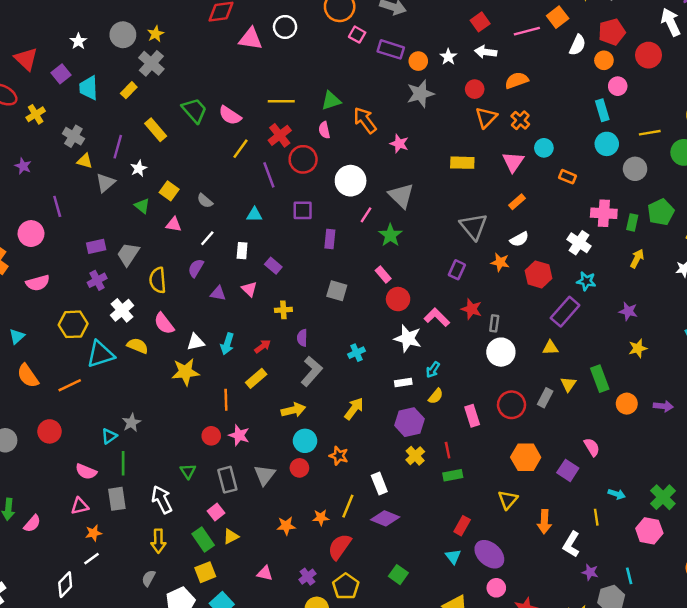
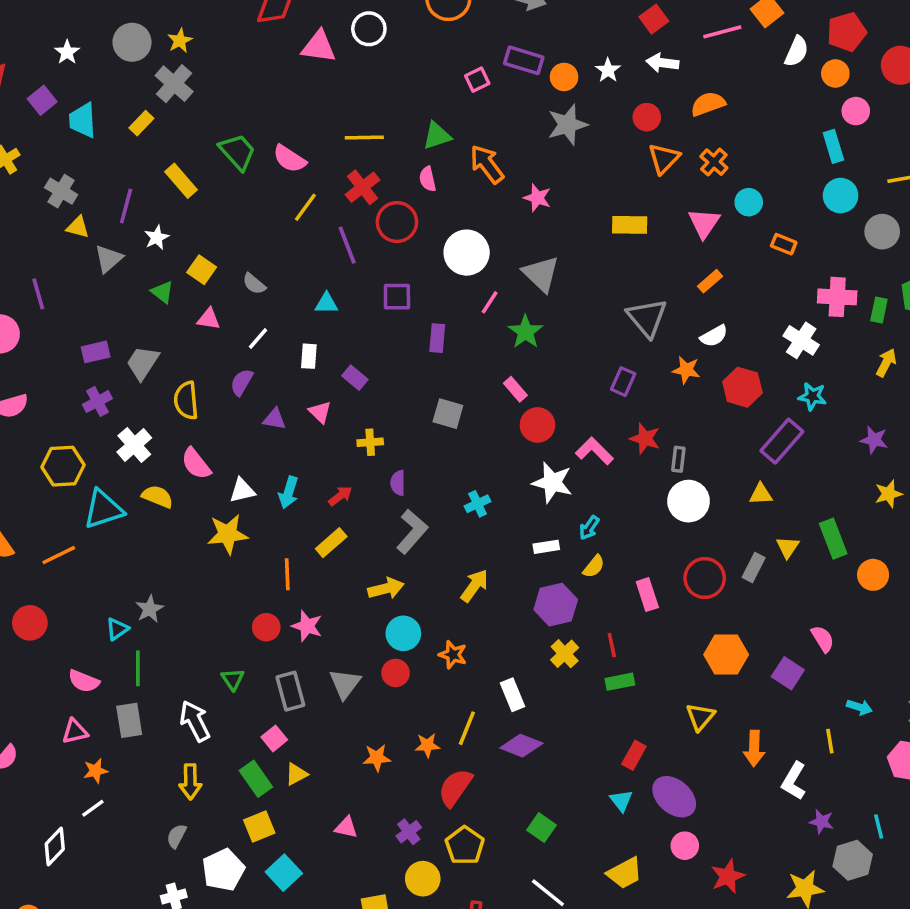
pink square: (357, 35) -> (477, 80), moved, turned 35

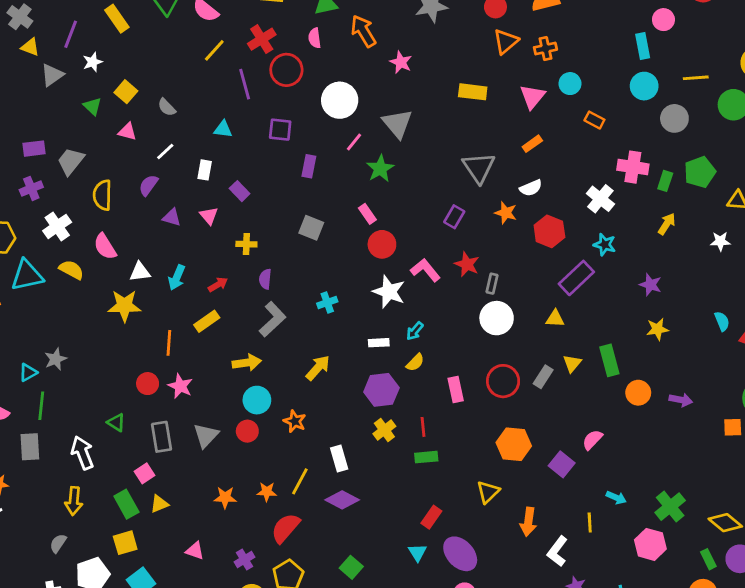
orange cross: (714, 162) -> (545, 49), turned 30
pink semicircle: (823, 639) -> (592, 440), turned -110
green triangle: (233, 679) -> (116, 422), turned -30

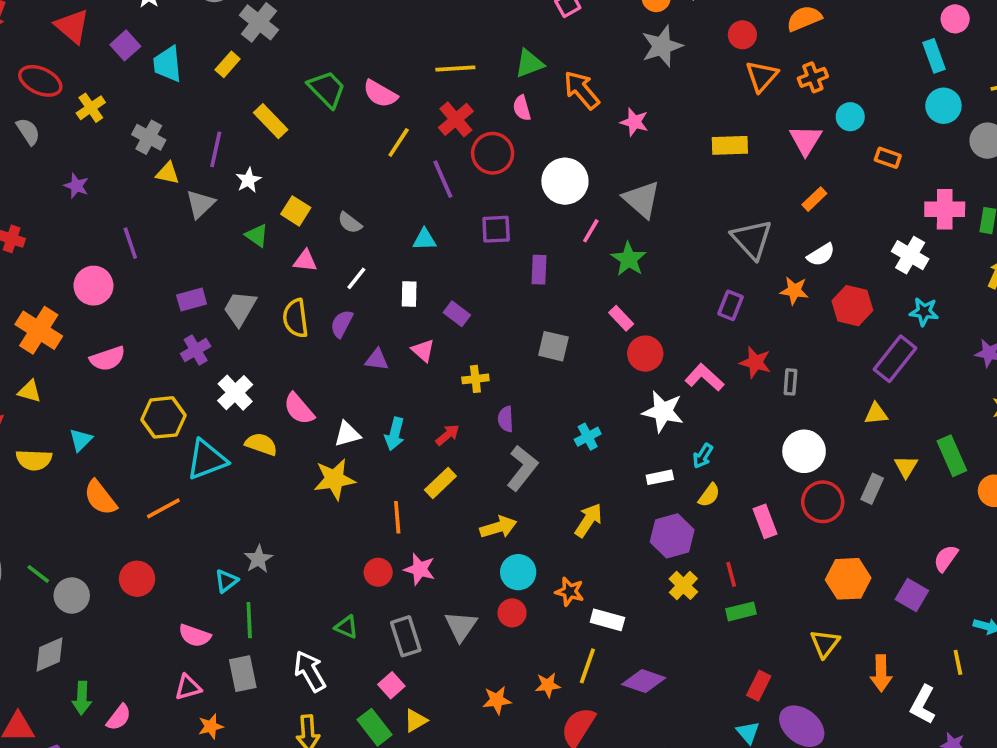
yellow semicircle: (102, 195) -> (296, 318), moved
white circle: (497, 318) -> (804, 451), moved
white rectangle: (339, 458) -> (607, 620), moved, turned -50

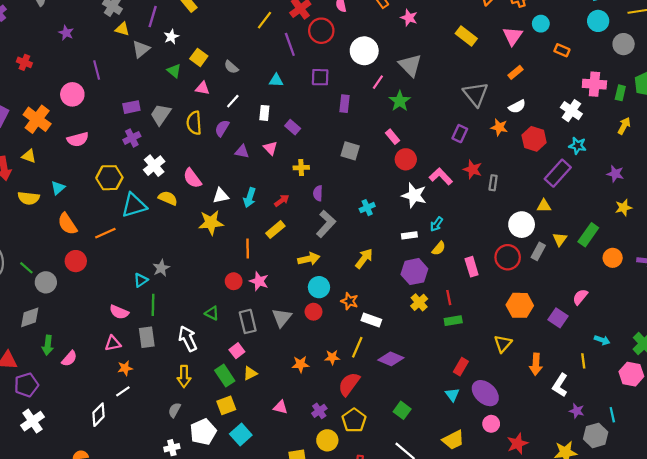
yellow rectangle: (730, 145) -> (466, 36), turned 35
white circle: (804, 451) -> (522, 225), moved
green rectangle: (952, 456) -> (588, 235), turned 55
red circle: (137, 579) -> (76, 261), moved

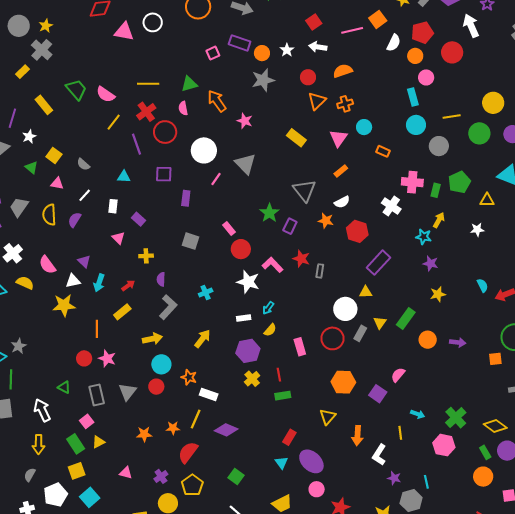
green star: (400, 101) -> (269, 213), moved
cyan star: (577, 146) -> (423, 237), moved
purple triangle: (242, 152) -> (84, 261), moved, turned 32

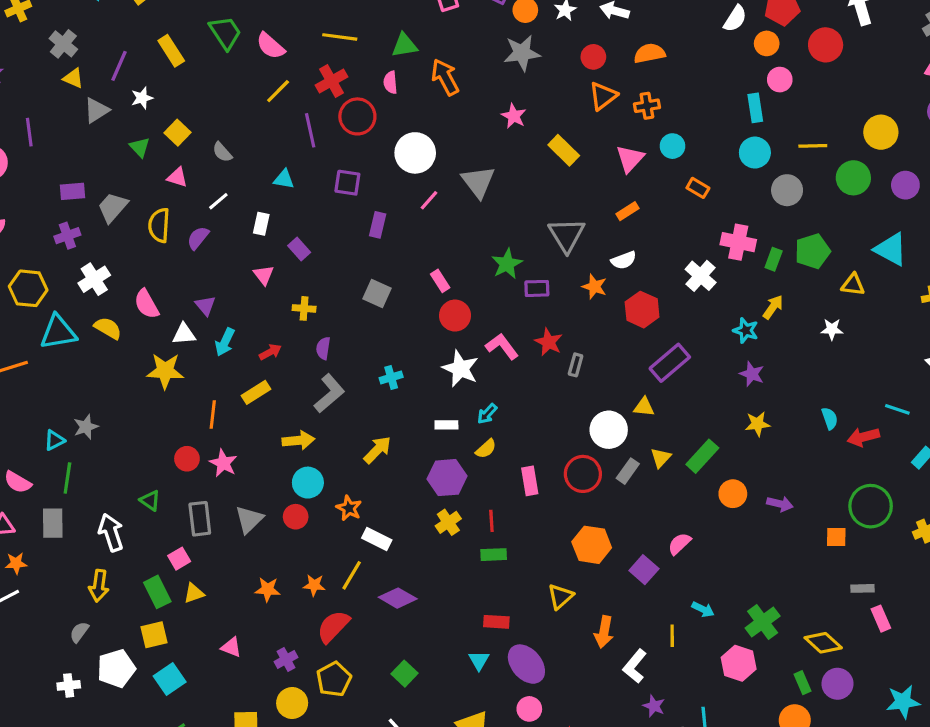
pink star: (245, 121) -> (514, 116), moved
purple rectangle: (290, 226) -> (537, 288), turned 56
red rectangle: (289, 437) -> (496, 622), turned 56

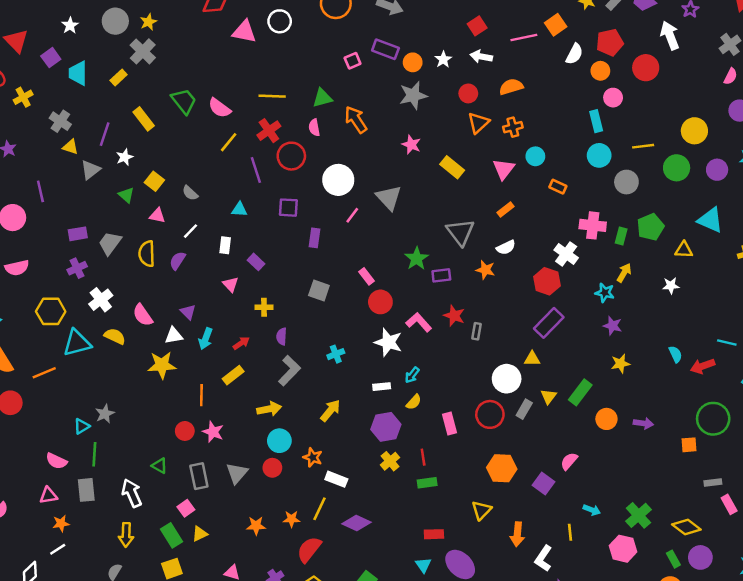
red hexagon: (642, 310) -> (547, 281), moved

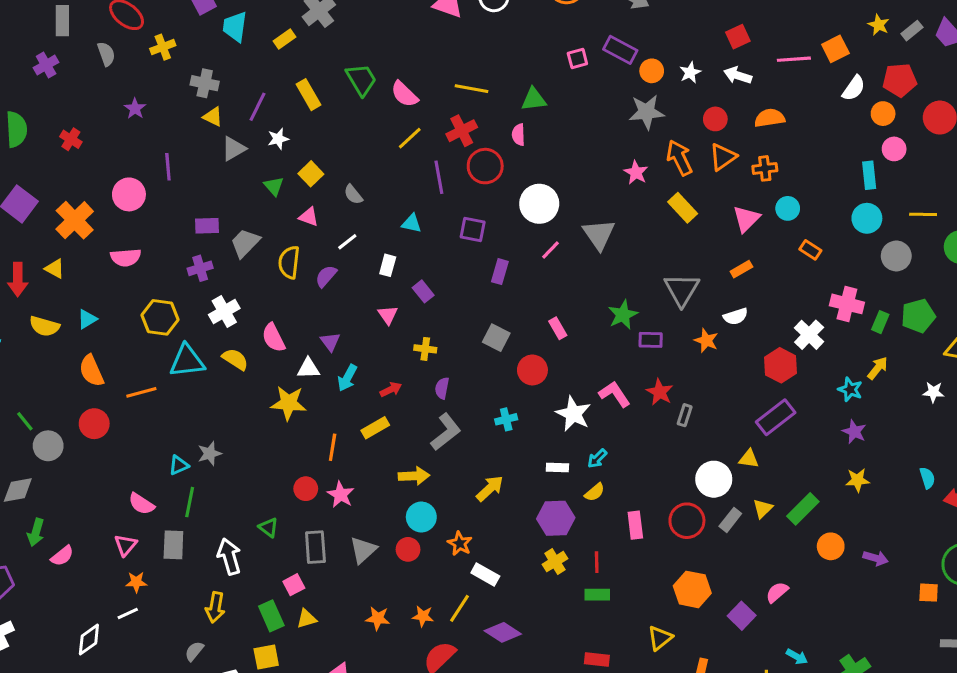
orange arrow: (356, 120) -> (680, 158), moved
gray cross: (60, 121) -> (205, 83), turned -30
red circle: (380, 302) -> (532, 370), moved
pink triangle: (48, 495) -> (125, 545), turned -48

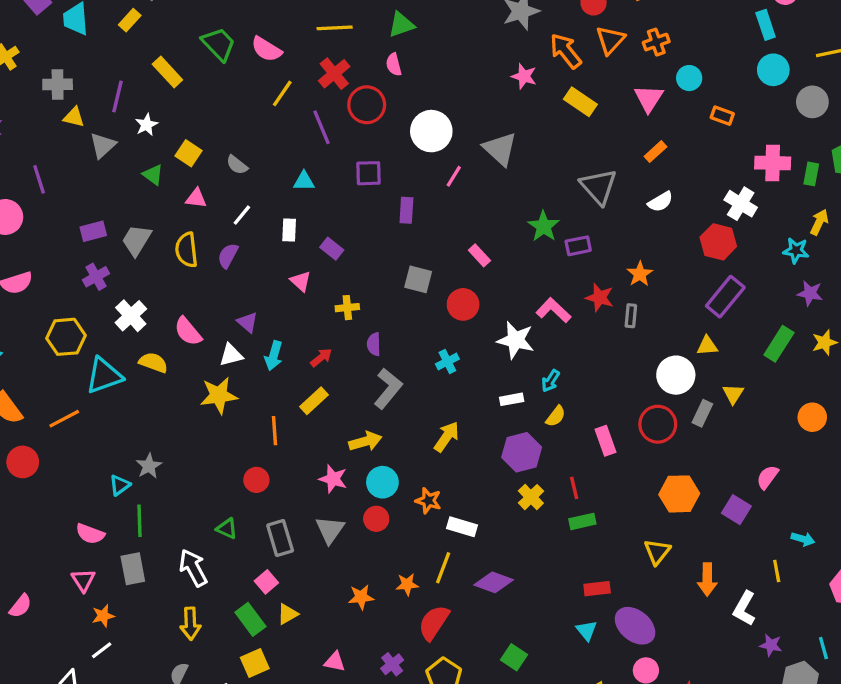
orange star: (706, 341) -> (640, 274), moved, turned 30
pink star: (341, 495) -> (333, 479), moved
green rectangle: (803, 509) -> (779, 344), moved

